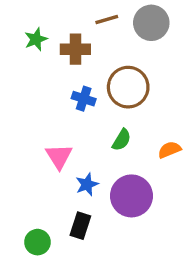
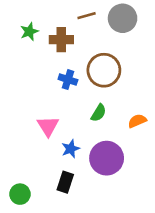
green circle: (37, 242) -> (20, 194), moved

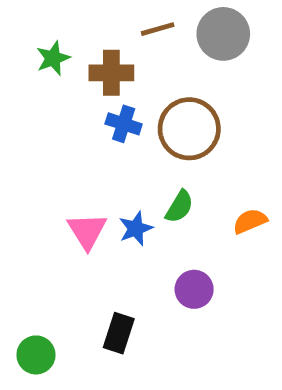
blue cross: (68, 80) -> (124, 124), moved
blue star: (71, 149) -> (136, 228), moved
purple circle: (107, 158) -> (194, 289), size x0.6

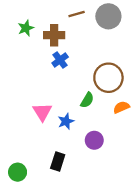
blue cross: (124, 124) -> (60, 60), turned 35
brown circle: (189, 129) -> (108, 78), moved
blue star: (136, 228) -> (66, 121), moved

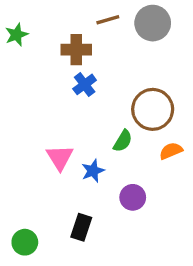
green star: (26, 28) -> (17, 35), moved

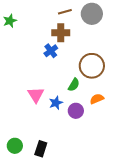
brown cross: (76, 50) -> (61, 33), moved
orange semicircle: (171, 151) -> (97, 99), moved
purple circle: (133, 197) -> (76, 111), moved
black rectangle: (81, 227) -> (41, 149), moved

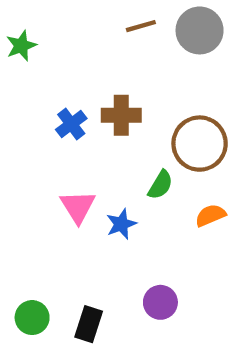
brown cross: (61, 33) -> (121, 115), moved
blue cross: (51, 51) -> (71, 124), moved
purple circle: (76, 111) -> (160, 302), moved

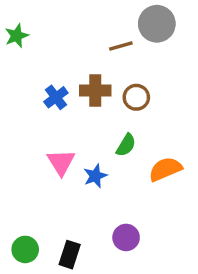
brown line: (141, 26) -> (121, 46), moved
brown circle: (200, 144) -> (136, 97), moved, size x0.6
orange semicircle: (210, 215) -> (165, 169), size x1.4

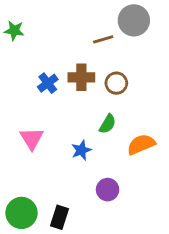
green star: (17, 36) -> (14, 31), turned 30
pink triangle: (61, 162) -> (32, 139), moved
purple circle: (126, 237) -> (108, 190), moved
green circle: (25, 249) -> (22, 213), size x1.4

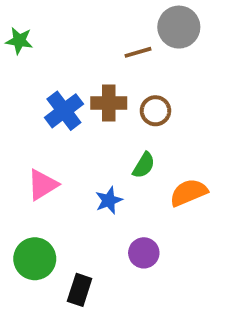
blue cross: (48, 83) -> (64, 111), size x1.4
pink triangle: (32, 139) -> (43, 185), turned 30
green circle: (22, 213) -> (35, 259), moved

